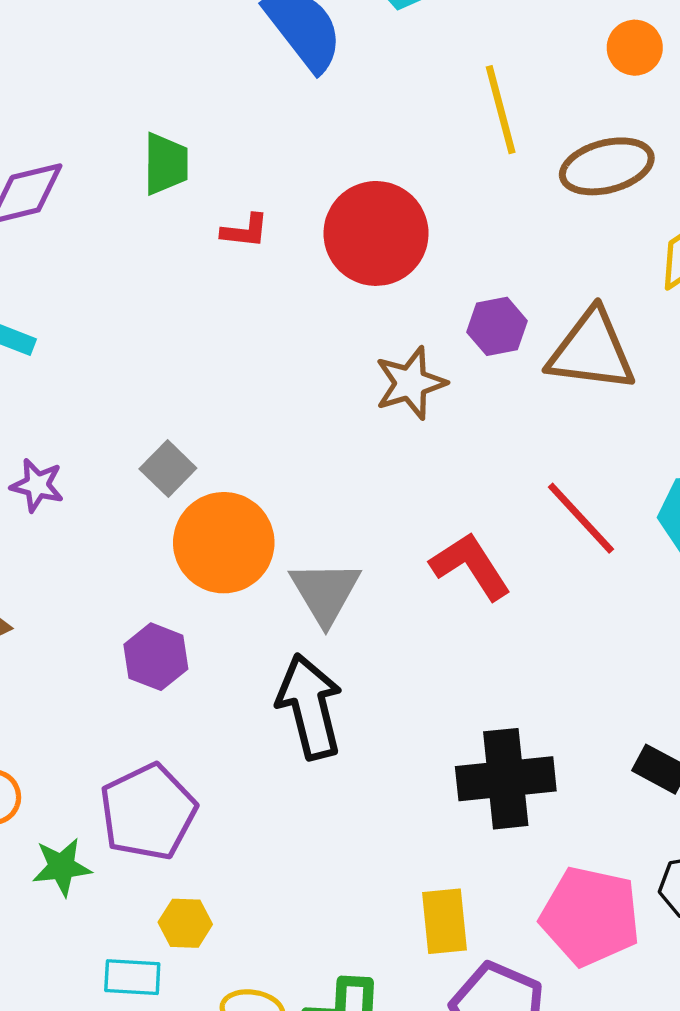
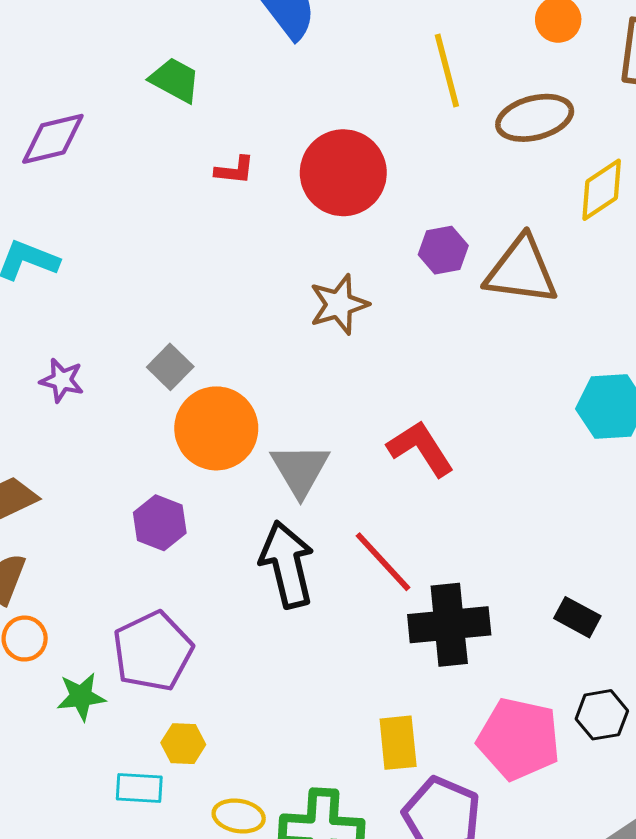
green trapezoid: (166, 164) -> (175, 80), moved, turned -62
brown star: (411, 383) -> (339, 304), moved
red line: (581, 518) -> (383, 562), moved

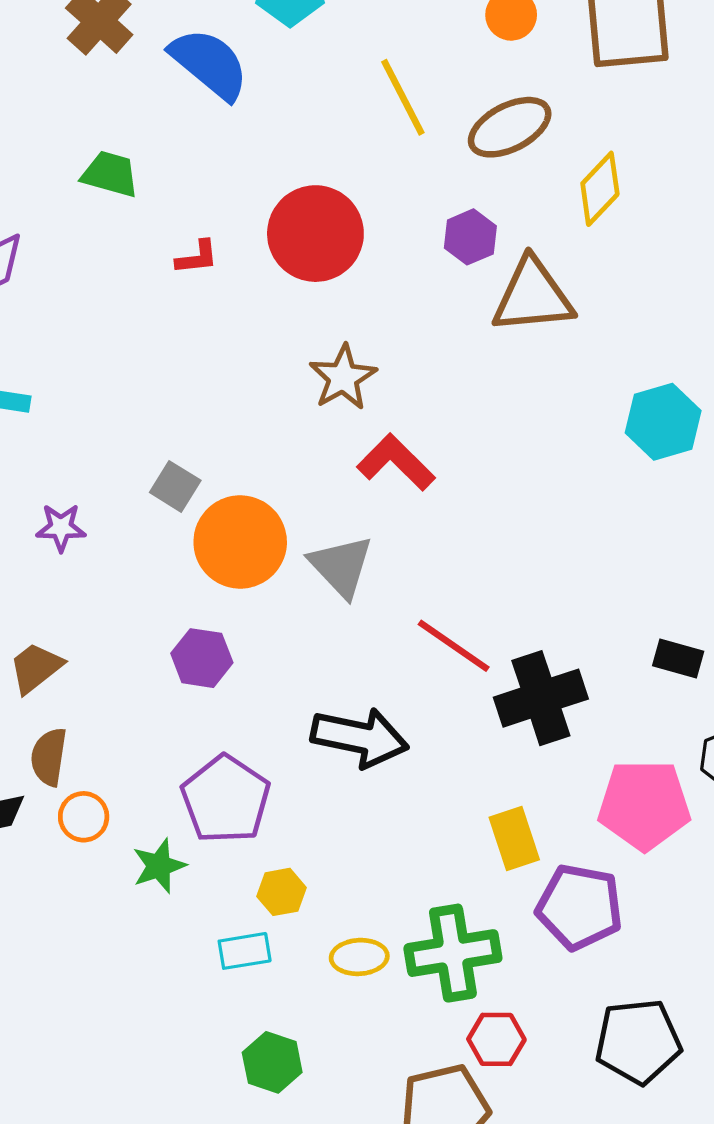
purple hexagon: (443, 250) -> (470, 237), moved
red L-shape: (421, 449) -> (396, 462), moved
black arrow: (287, 564) -> (360, 737), moved, turned 128

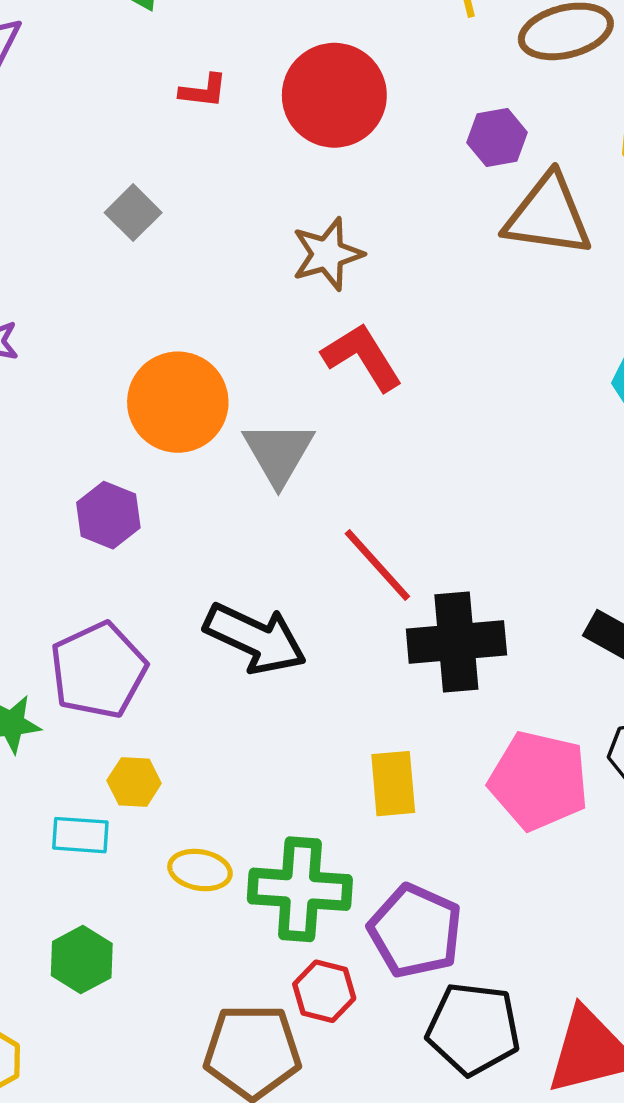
gray square: (175, 486) -> (133, 213), moved
purple pentagon: (579, 907) -> (415, 931), moved

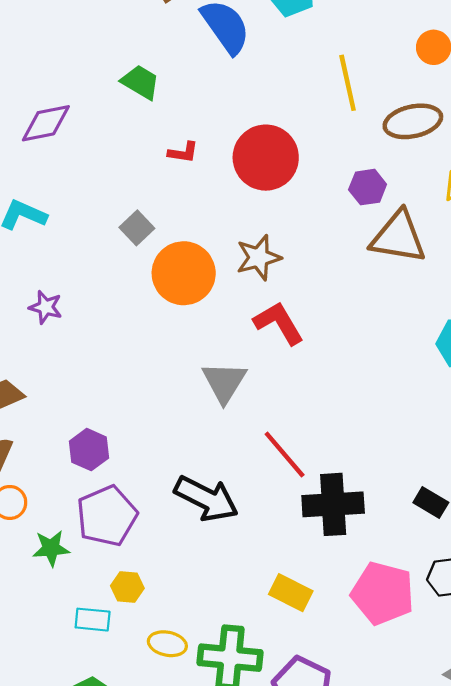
orange circle: (178, 402) -> (184, 273), moved
purple hexagon: (108, 515) -> (89, 450), moved
yellow rectangle: (393, 784) -> (291, 593), turned -60

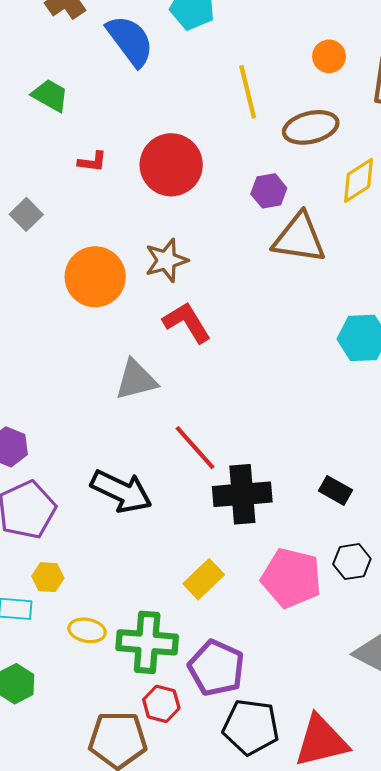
gray square: (137, 228) -> (26, 214), moved
gray triangle: (224, 382) -> (136, 380), turned 45
yellow rectangle: (291, 593) -> (204, 579), turned -69

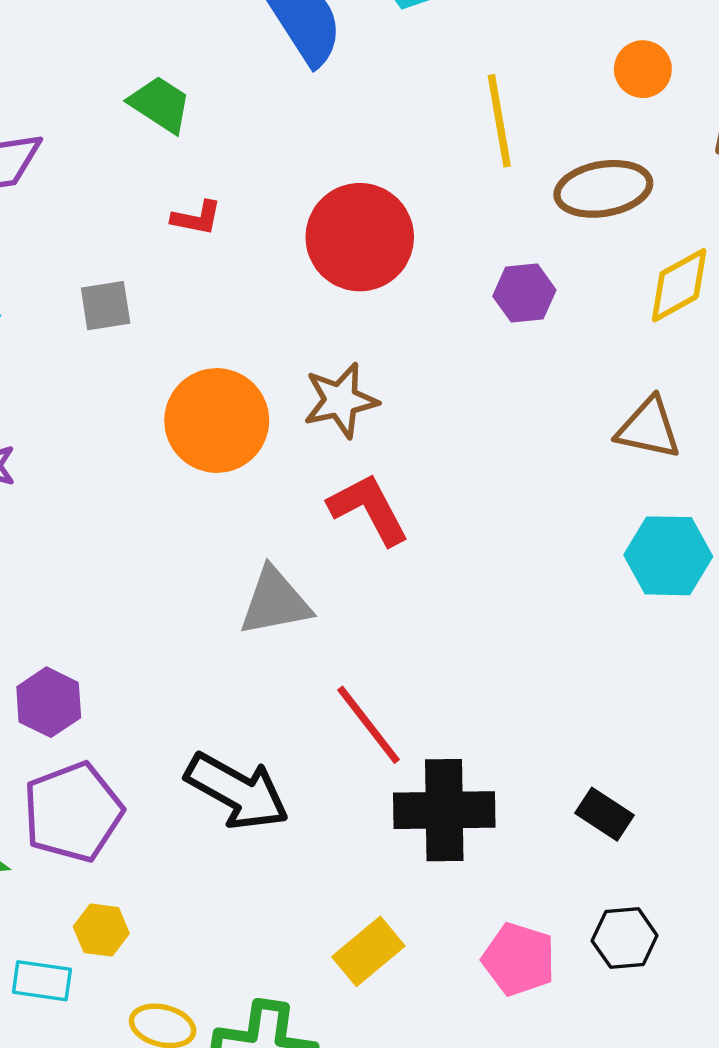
red L-shape: (92, 162) -> (197, 218), moved
gray square: (26, 214) -> (106, 306), turned 32
brown triangle: (299, 238) -> (649, 428), moved, size x0.7
pink pentagon: (291, 578) -> (519, 959), size x0.7

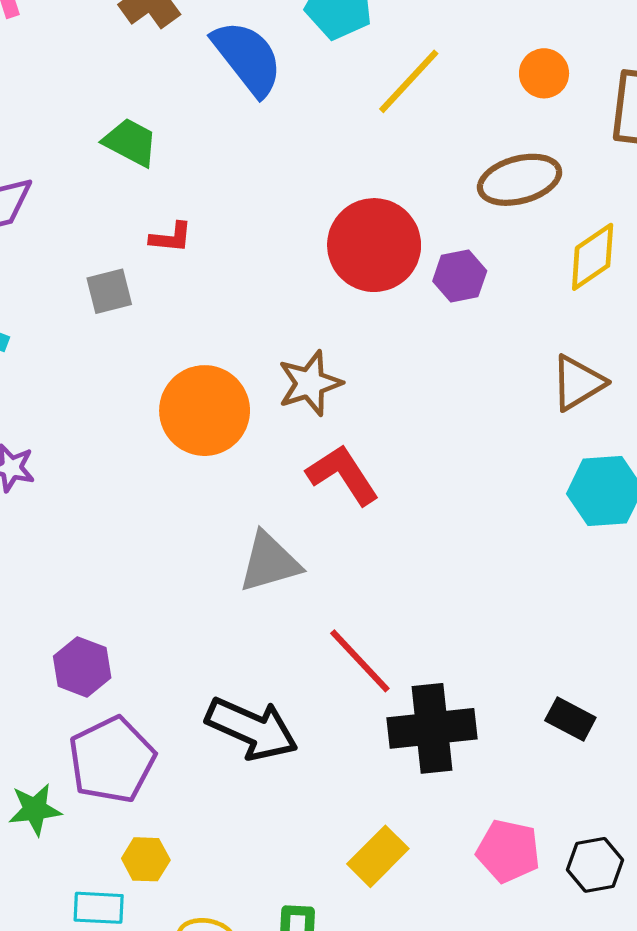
yellow line: (499, 121) -> (409, 81), moved, turned 58
red circle: (360, 237) -> (374, 245), moved
gray square: (106, 306) -> (109, 291), moved
brown triangle: (649, 428) -> (578, 383), turned -38
black hexagon: (625, 938) -> (595, 865), moved

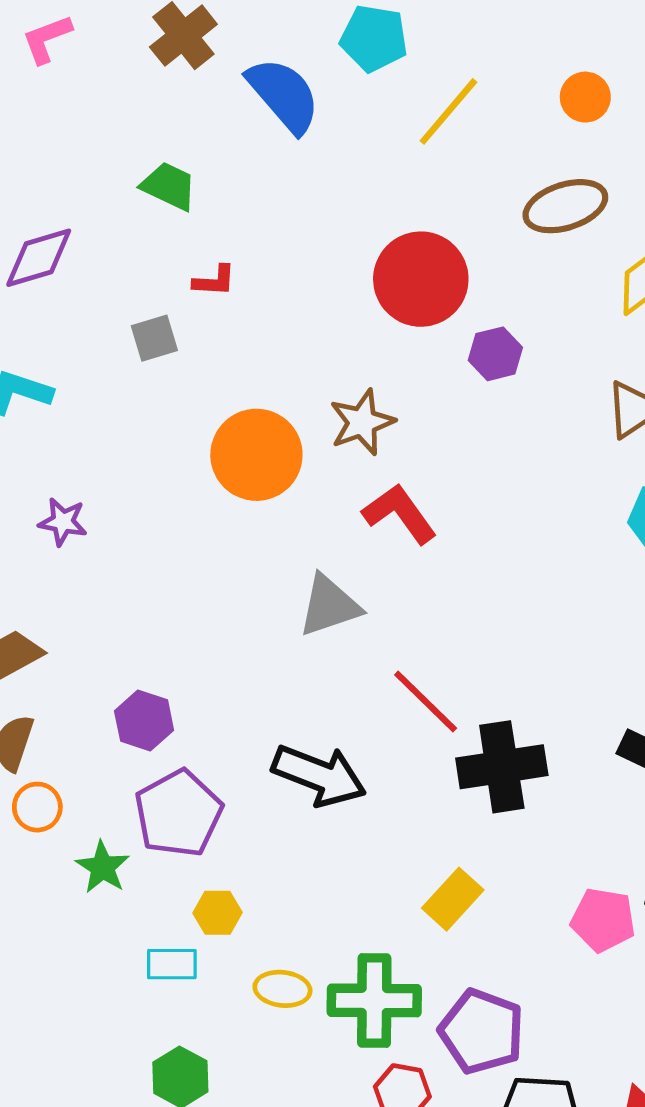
purple hexagon: (460, 276) -> (495, 354), moved
green star: (35, 809) -> (103, 867), turned -30
pink pentagon: (508, 851) -> (603, 920), moved

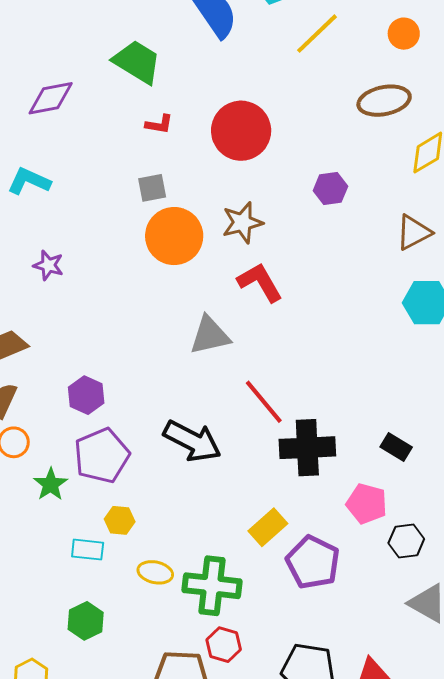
green trapezoid: (169, 186) -> (137, 62), size x1.4
red circle: (421, 279) -> (241, 131), moved
gray square: (154, 338) -> (152, 188), moved
pink pentagon: (603, 920) -> (367, 504), moved
purple pentagon: (482, 1031) -> (313, 562), moved

